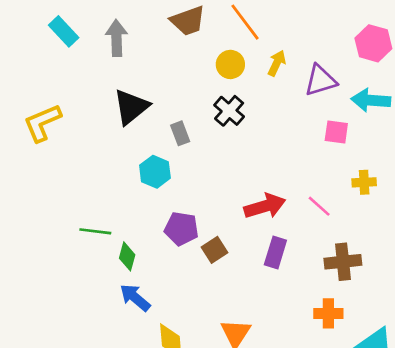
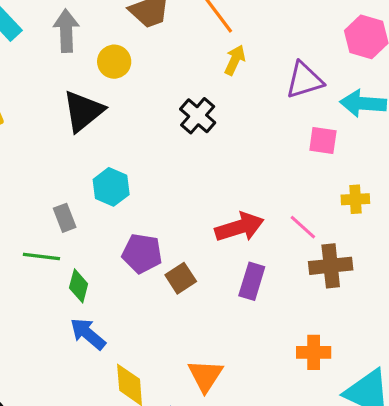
yellow arrow: (277, 63) -> (235, 60), moved
yellow circle: (230, 64) -> (114, 62), moved
gray rectangle: (180, 133) -> (65, 218), moved
brown cross: (343, 262) -> (331, 266), moved

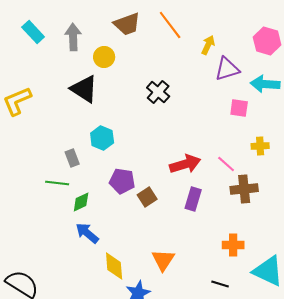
yellow arrow: (235, 60) -> (208, 45), moved
black triangle: (83, 111) -> (84, 89), turned -48
green diamond: (79, 286) -> (81, 202), turned 50

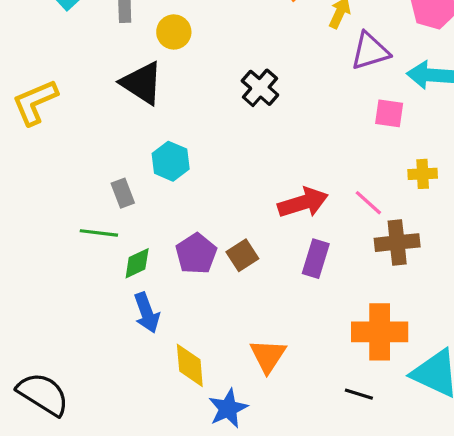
purple pentagon: (122, 181) -> (196, 254), moved, turned 30
blue arrow: (87, 233) -> (147, 313), turned -150
orange cross: (233, 245) -> (380, 332), size x1.6

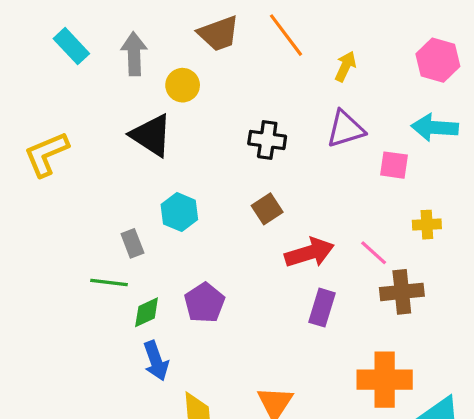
purple triangle: (370, 51) -> (345, 129), moved
black cross: (260, 88) -> (267, 140), turned -33
brown square: (242, 255) -> (267, 209), moved

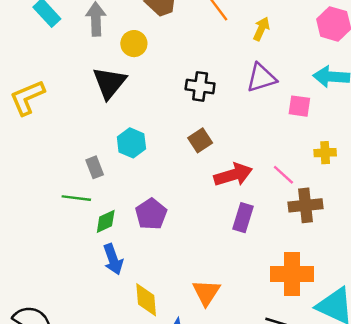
black triangle: (151, 135) -> (109, 83), turned 36

